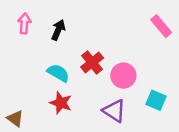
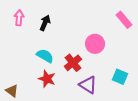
red cross: (92, 62) -> (73, 63), moved
pink circle: (123, 76) -> (95, 44), moved

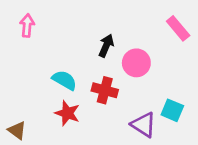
black arrow: (45, 23) -> (106, 46), moved
red cross: (73, 63) -> (105, 90), turned -36
purple triangle: (88, 85) -> (144, 125), moved

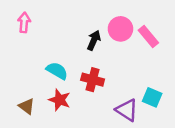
pink rectangle: (178, 28) -> (148, 36), moved
pink circle: (136, 63) -> (120, 29), moved
brown triangle: (17, 130) -> (27, 106), moved

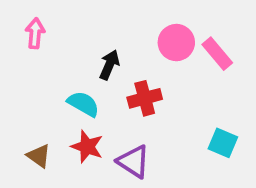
black arrow: (94, 40) -> (109, 65), moved
red cross: (93, 80) -> (145, 98), moved, turned -30
purple triangle: (127, 110) -> (134, 161), moved

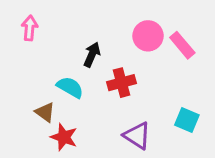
red star: (87, 147) -> (64, 137), moved
brown triangle: (39, 156) -> (45, 112), moved
purple triangle: (134, 161) -> (137, 136), moved

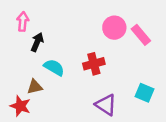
black arrow: (92, 55) -> (37, 42), moved
brown triangle: (45, 112) -> (35, 87), turned -49
red star: (64, 137) -> (20, 106), moved

